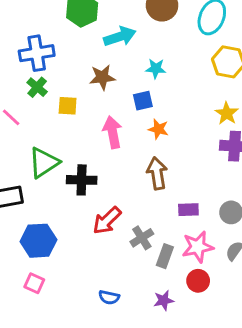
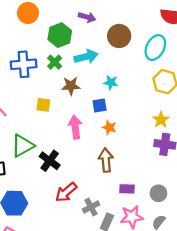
green cross: (37, 87) -> (55, 62), moved
black cross: (82, 180) -> (50, 161), turned 30

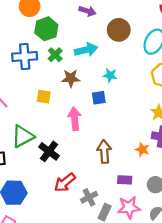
green hexagon: (60, 35) -> (46, 29), moved
orange star: (109, 127) -> (142, 150), moved

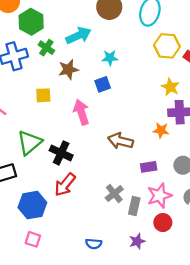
brown arrow: (104, 151) -> (120, 141), turned -60
red arrow: (65, 183) -> (65, 185), moved

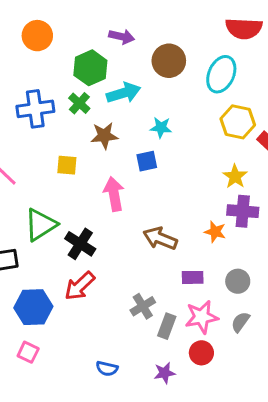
green hexagon: (31, 22) -> (90, 68), moved

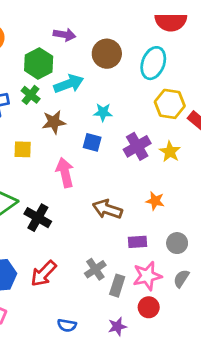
blue square: (147, 161) -> (92, 142), turned 30
purple cross: (243, 211) -> (137, 146), moved, turned -32
red arrow: (80, 286) -> (43, 274), moved

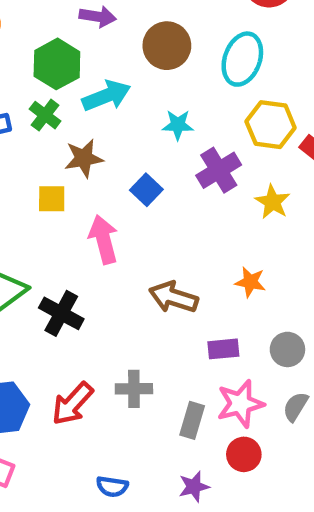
cyan star: (103, 112) -> (178, 125), moved
blue square: (92, 142) -> (146, 190), turned 30
purple cross: (137, 146) -> (219, 170), moved
yellow square: (23, 149) -> (52, 199), moved
gray cross: (95, 269) -> (134, 389), moved, turned 35

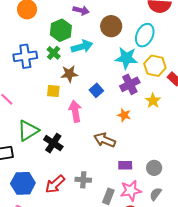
cyan star: (178, 125) -> (126, 58), moved, size x1.6
orange star: (250, 282) -> (124, 115), moved

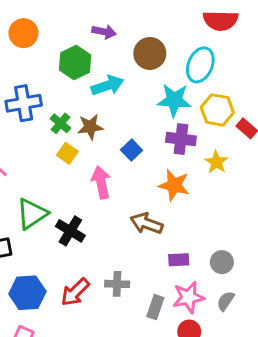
green cross: (54, 53) -> (60, 123), moved
purple cross: (130, 84) -> (181, 139), turned 36
yellow square: (53, 91) -> (67, 153), turned 32
orange star: (124, 115) -> (174, 185), size x1.5

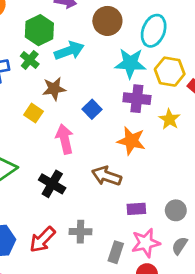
green cross: (60, 123) -> (30, 60), moved
black cross: (70, 231) -> (52, 184), moved

